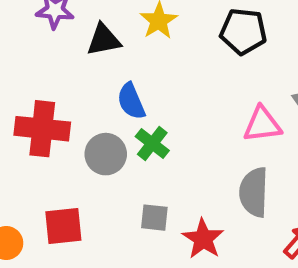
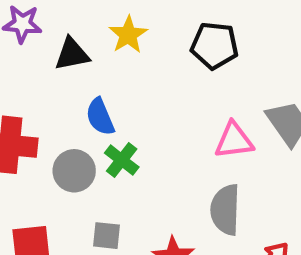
gray square: (154, 218) -> (107, 236), moved

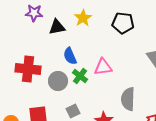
pink triangle: (234, 141) -> (103, 67), moved
gray square: (107, 236) -> (73, 111), turned -32

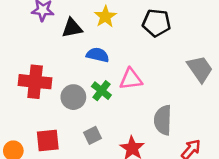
blue semicircle: (70, 56) -> (98, 55), moved, turned 126

